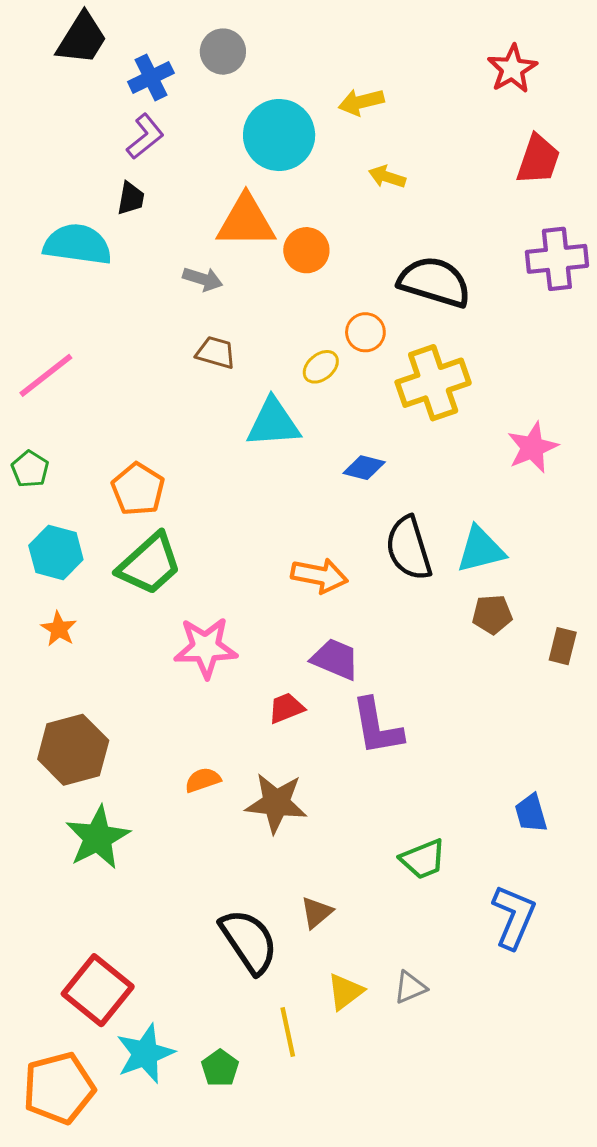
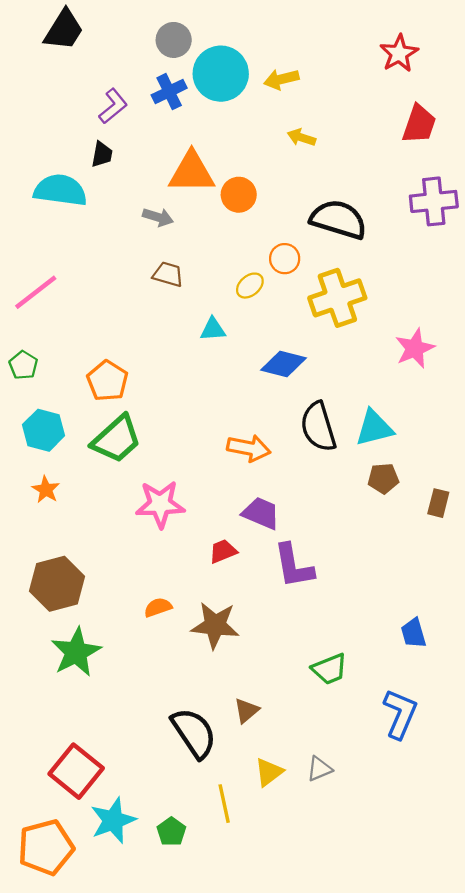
blue cross: (151, 77) -> (169, 92), moved
cyan circle: (279, 135) -> (221, 74), moved
cyan triangle: (273, 423) -> (213, 329), size x0.6
blue diamond: (364, 468) -> (284, 364), size x1.4

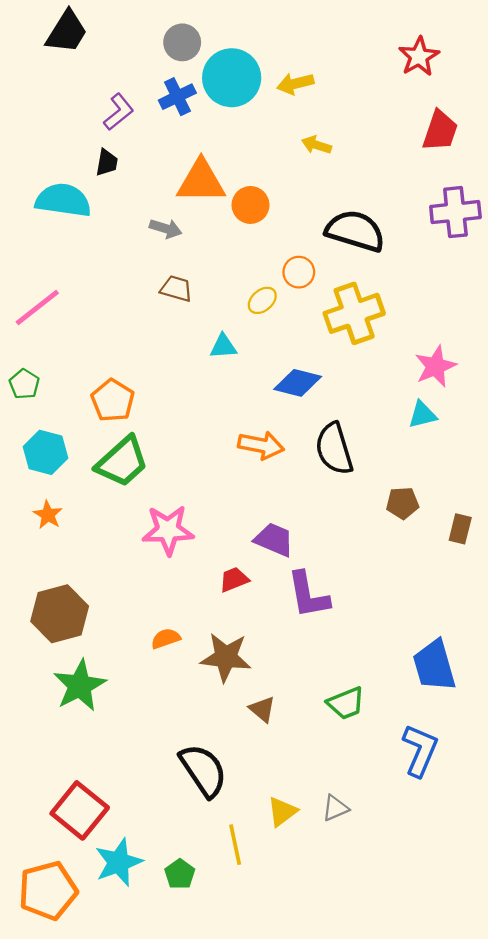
cyan triangle: (374, 428) -> (422, 415), moved, size x0.7
orange arrow: (249, 448) -> (261, 445), moved
blue trapezoid: (414, 633) -> (434, 666), size x1.6
brown triangle: (247, 710) -> (262, 709), moved, turned -40

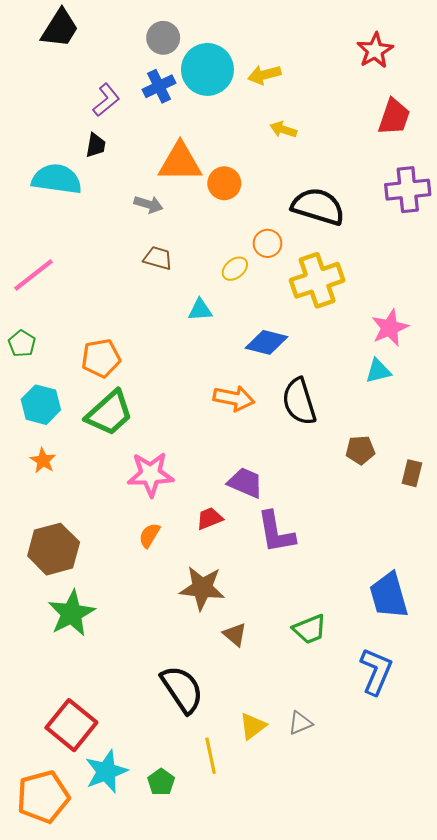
orange pentagon: (113, 401) -> (101, 358), turned 30
orange semicircle: (166, 638) -> (149, 535), moved, turned -40

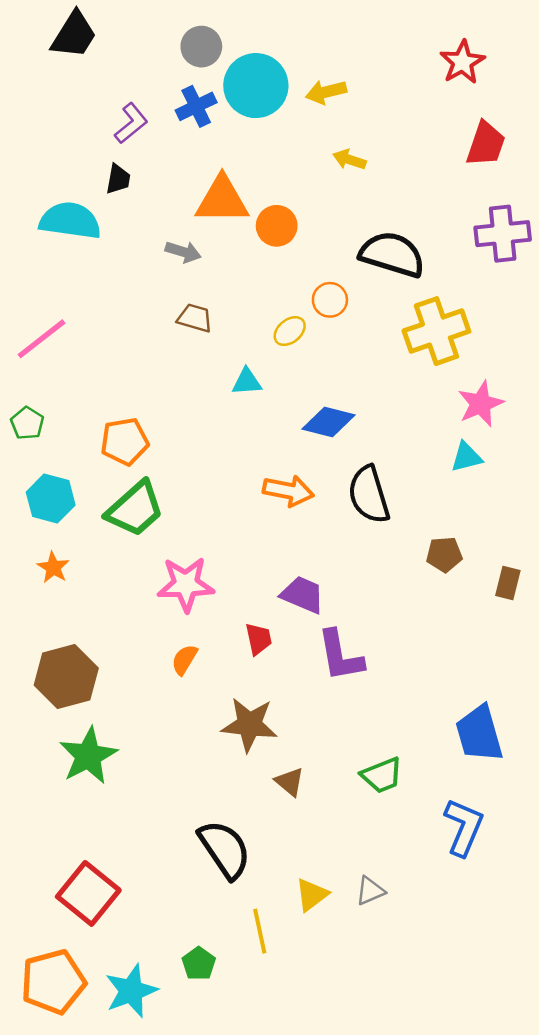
yellow cross: (317, 280) -> (436, 331), moved
red trapezoid: (210, 518) -> (258, 639), turned 100
cyan star: (106, 771) -> (131, 991), moved

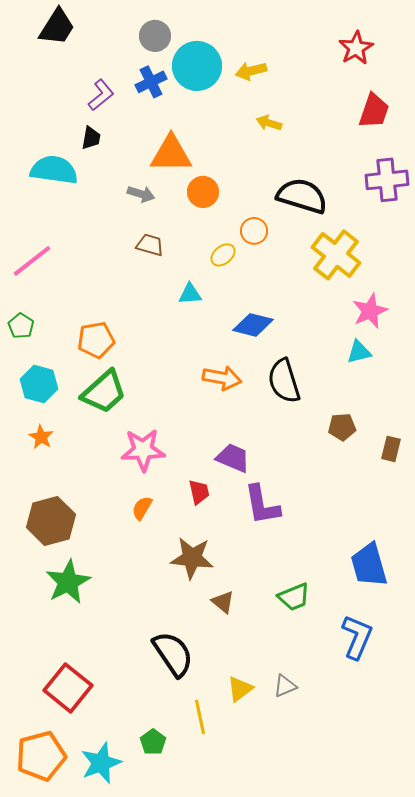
orange circle: (277, 226) -> (203, 192), moved
yellow cross: (436, 331) -> (336, 255), turned -33

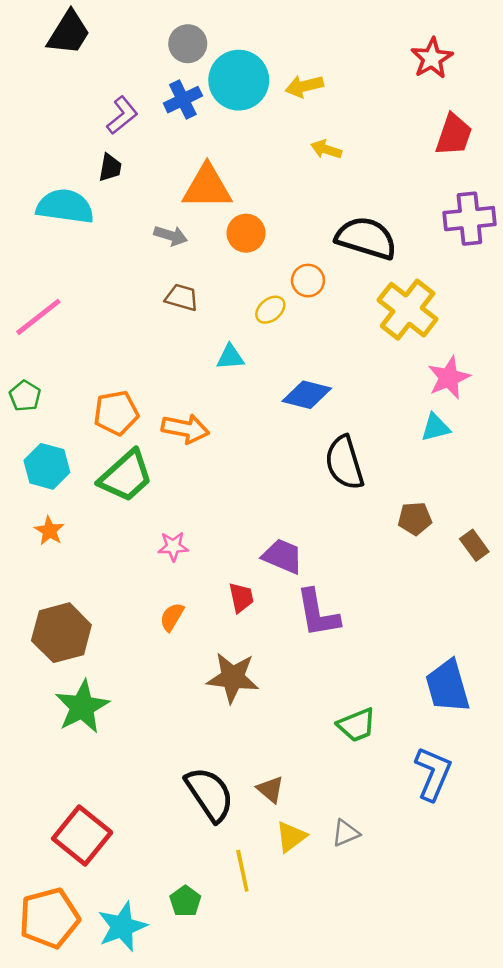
orange arrow: (222, 378) -> (185, 429), moved
brown rectangle: (391, 449) -> (474, 545), turned -50
pink star: (143, 450) -> (173, 546), size x0.6
brown triangle: (223, 602) -> (270, 789), moved

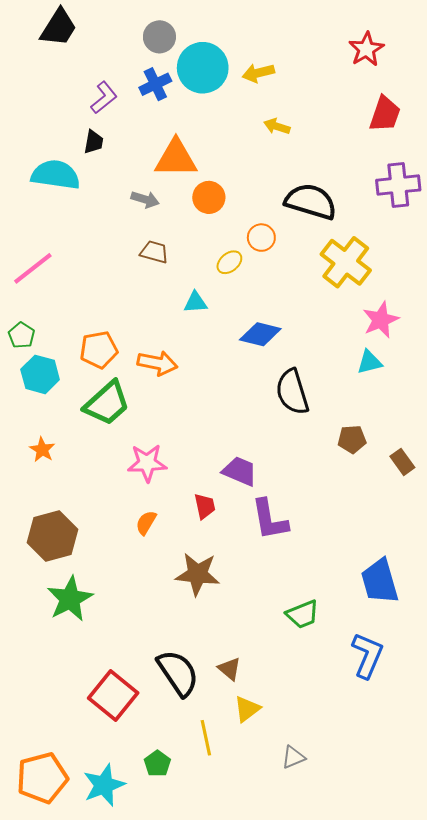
cyan hexagon: (47, 466) -> (40, 374), moved
pink star: (173, 546) -> (147, 463), size x1.5
gray triangle: (346, 833) -> (293, 757), moved
red square: (82, 835) -> (113, 696), moved

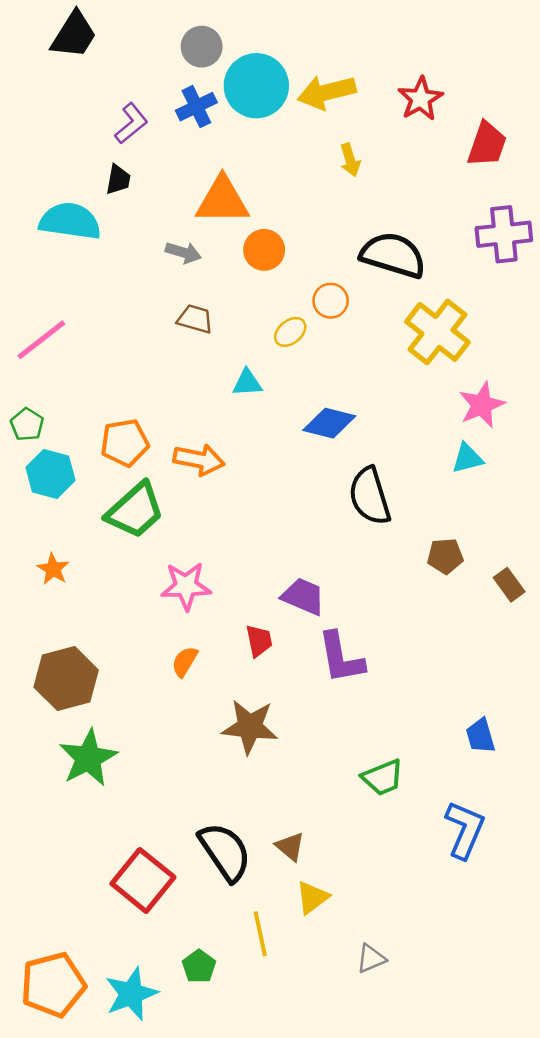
red star: (366, 49) -> (420, 99), moved
yellow arrow: (258, 73) -> (327, 92), size x1.4
yellow arrow: (277, 126) -> (350, 160), turned -125
blue trapezoid: (380, 581) -> (480, 736), size x0.6

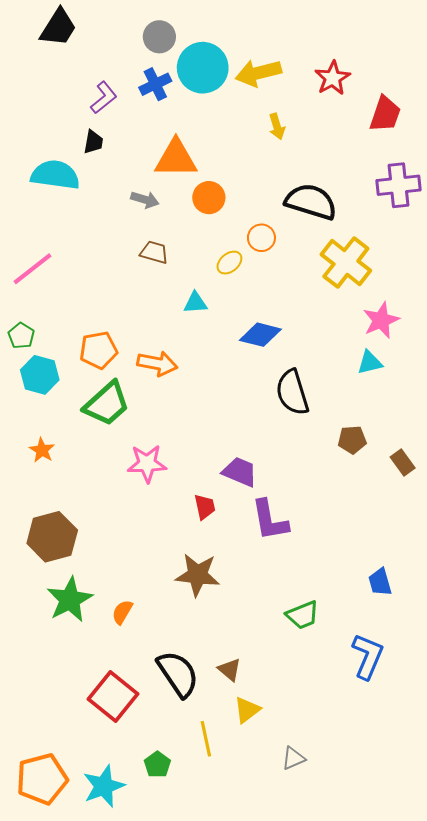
orange semicircle: (185, 662) -> (122, 612), moved

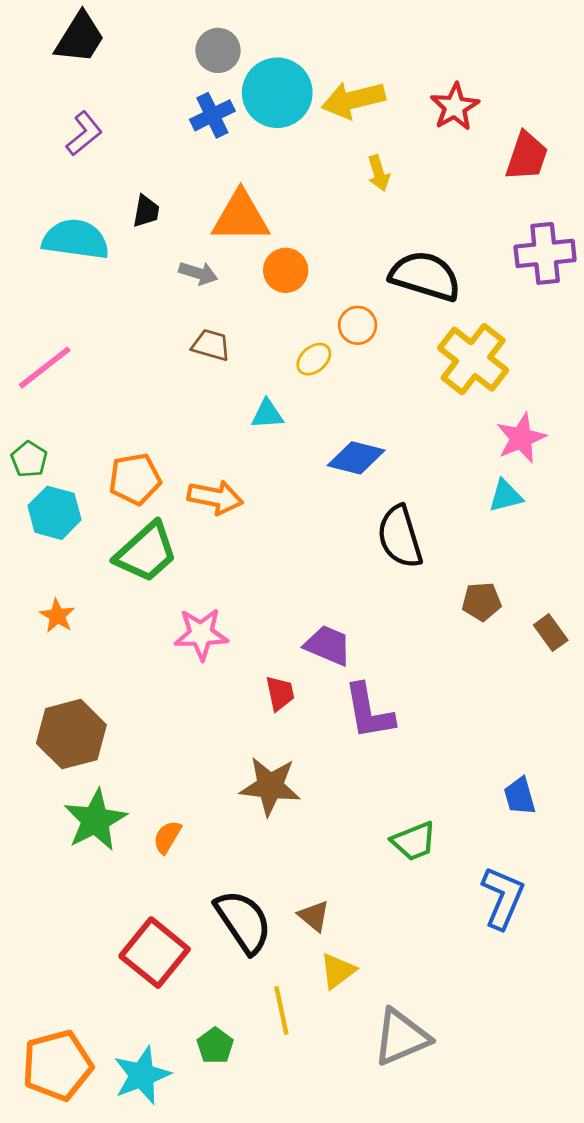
purple L-shape: (104, 98) -> (84, 134), moved
black trapezoid: (93, 142) -> (146, 211), moved
gray triangle: (293, 758) -> (401, 1037), size x1.8

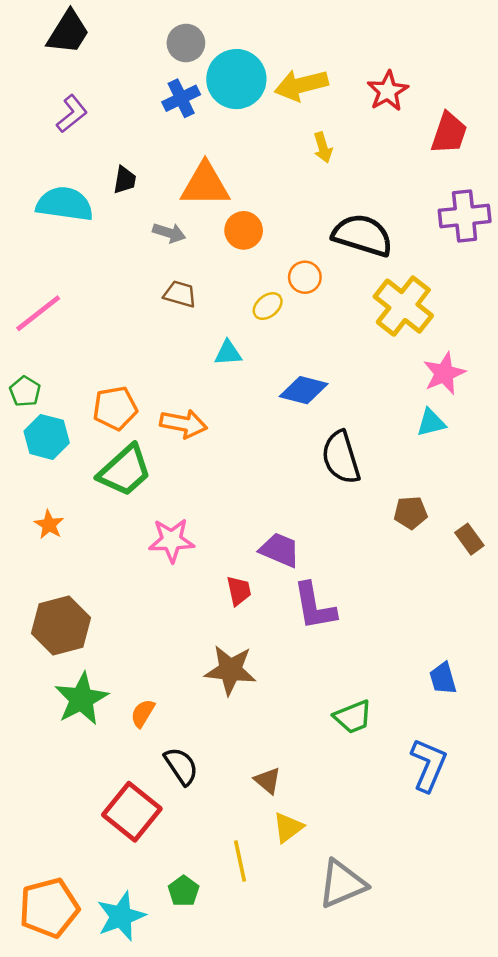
black semicircle: (243, 922) -> (181, 766), moved, size x0.7

